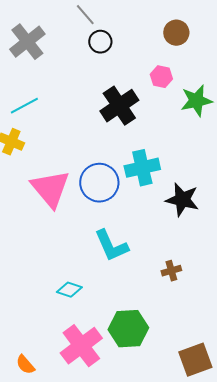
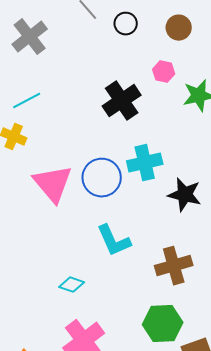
black circle: (100, 42) -> (126, 24), moved
brown cross: (171, 271) -> (174, 266), size x1.8
green hexagon: (128, 329) -> (163, 324), moved

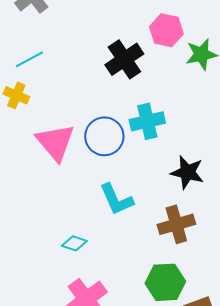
pink hexagon: (164, 72) -> (166, 30), size x1.5
black star: (185, 195) -> (187, 172), moved

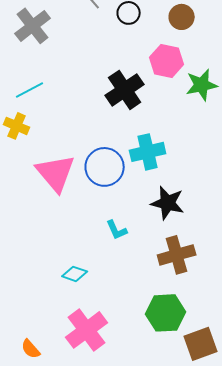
black star: (187, 172) -> (168, 203), moved
cyan L-shape: (116, 199) -> (117, 230), size x0.6

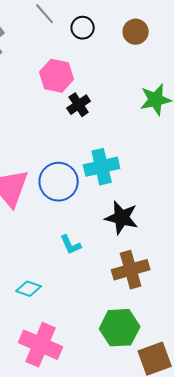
pink hexagon: (167, 61) -> (57, 76), moved
black cross: (125, 90) -> (79, 105), size x0.6
pink cross: (87, 330) -> (41, 345), turned -30

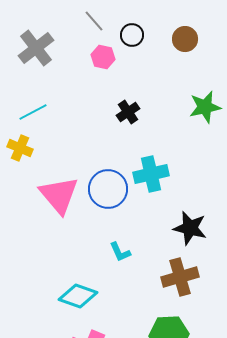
pink hexagon: (57, 76) -> (103, 57), moved, size x0.7
black star: (122, 218) -> (190, 228), moved
cyan diamond: (29, 289) -> (78, 296), size x1.5

